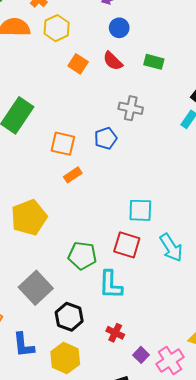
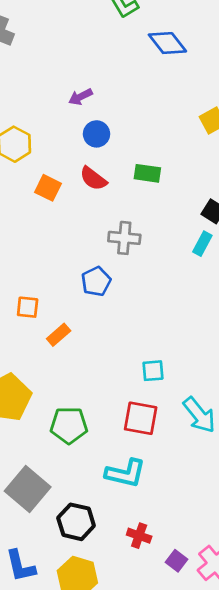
orange square: (63, 144) -> (28, 307), moved, size x0.7
cyan square: (140, 210) -> (153, 371), size x0.7
green pentagon: (82, 256) -> (69, 425), moved
cyan L-shape: (111, 285) -> (125, 473), turned -72

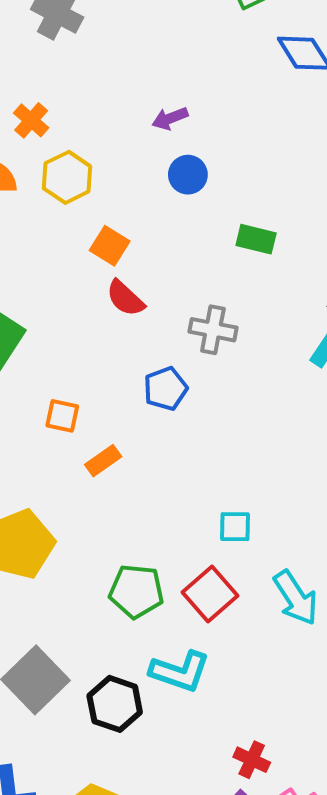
red semicircle: (93, 179) -> (125, 298), moved
red square: (141, 418) -> (210, 594), turned 33
green pentagon: (69, 425) -> (136, 591), moved
black hexagon: (76, 522) -> (115, 704), moved
red cross: (139, 536) -> (252, 760), moved

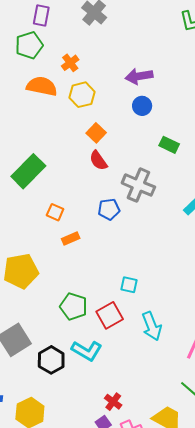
purple arrow: (170, 118) -> (139, 76), size x1.5
gray cross: (213, 330) -> (138, 185), size x1.4

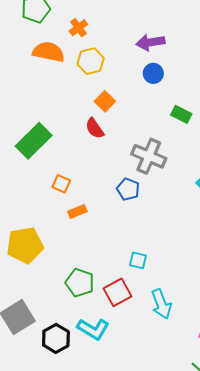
red semicircle: (98, 161) -> (95, 128), moved
blue pentagon: (109, 209) -> (128, 189), moved, turned 30

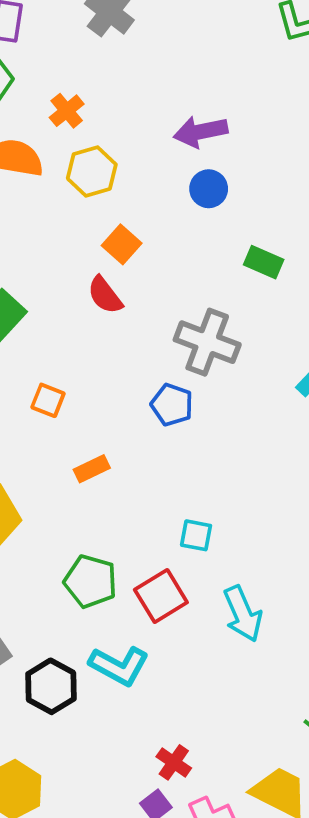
orange rectangle: (77, 211) -> (92, 469), moved

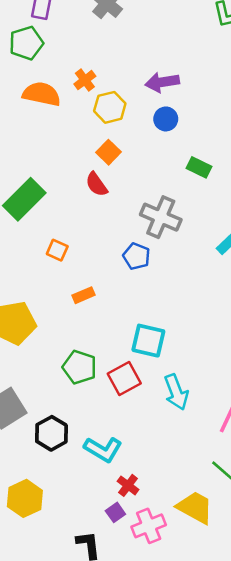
orange cross: (67, 111) -> (85, 80), moved
yellow hexagon: (92, 171) -> (110, 107), moved
cyan square: (196, 535) -> (148, 341), size x1.6
cyan L-shape: (119, 666) -> (103, 449), moved

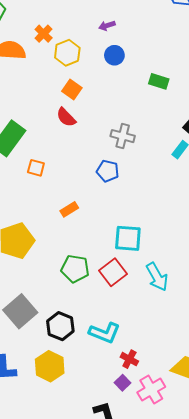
purple arrow: (162, 82) -> (107, 26), size x0.6
green rectangle: (199, 167) -> (159, 81), moved
gray cross: (161, 217) -> (123, 136), size x0.7
orange square: (57, 250) -> (36, 168), moved
yellow hexagon: (25, 498) -> (50, 366), moved

